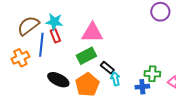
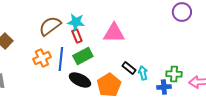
blue line: (41, 45) -> (61, 59), moved
green rectangle: (86, 56) -> (83, 56), moved
cyan arrow: (115, 79) -> (143, 73), moved

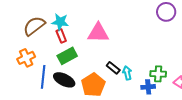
blue line: (61, 59) -> (43, 77), moved

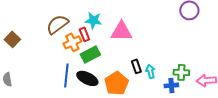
cyan star: (60, 22) -> (93, 20), moved
orange cross: (26, 58) -> (72, 42), moved
black rectangle: (113, 68) -> (136, 66), turned 32

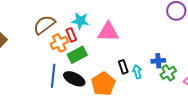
green cross: (181, 72) -> (168, 73), turned -35
blue cross: (171, 85) -> (158, 61), moved

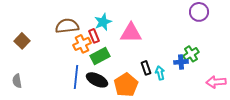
cyan star: (80, 21) -> (103, 22), turned -30
brown semicircle: (44, 25) -> (67, 26), turned 30
green cross: (168, 73) -> (191, 54), moved

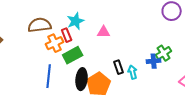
pink triangle: (131, 33) -> (104, 32), size x0.6
black ellipse: (97, 80) -> (82, 79), moved, turned 70

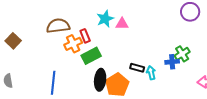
cyan star: (76, 21) -> (105, 19), moved
pink triangle: (104, 32) -> (122, 24), moved
black rectangle: (119, 67) -> (137, 68), turned -56
blue line: (49, 76) -> (53, 83), moved

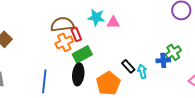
cyan star: (105, 19) -> (96, 17), turned 30
brown semicircle: (58, 26) -> (62, 24), moved
black rectangle: (137, 68) -> (128, 66), turned 32
black ellipse: (100, 80) -> (78, 74), moved

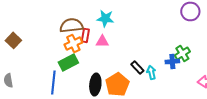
pink triangle: (113, 22) -> (102, 41), moved
red rectangle: (76, 34) -> (85, 35), turned 32
green rectangle: (82, 54) -> (68, 62), moved
black ellipse: (78, 74) -> (95, 84), moved

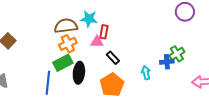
cyan star: (105, 18) -> (89, 19), moved
red rectangle: (85, 35) -> (104, 32), moved
black rectangle: (137, 67) -> (113, 58), moved
black ellipse: (95, 84) -> (79, 73), moved

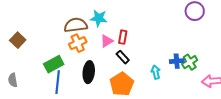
red rectangle: (104, 32) -> (123, 37), moved
pink triangle: (97, 42) -> (107, 41), turned -32
green cross: (177, 54) -> (190, 62), moved
green rectangle: (63, 63) -> (54, 64), moved

